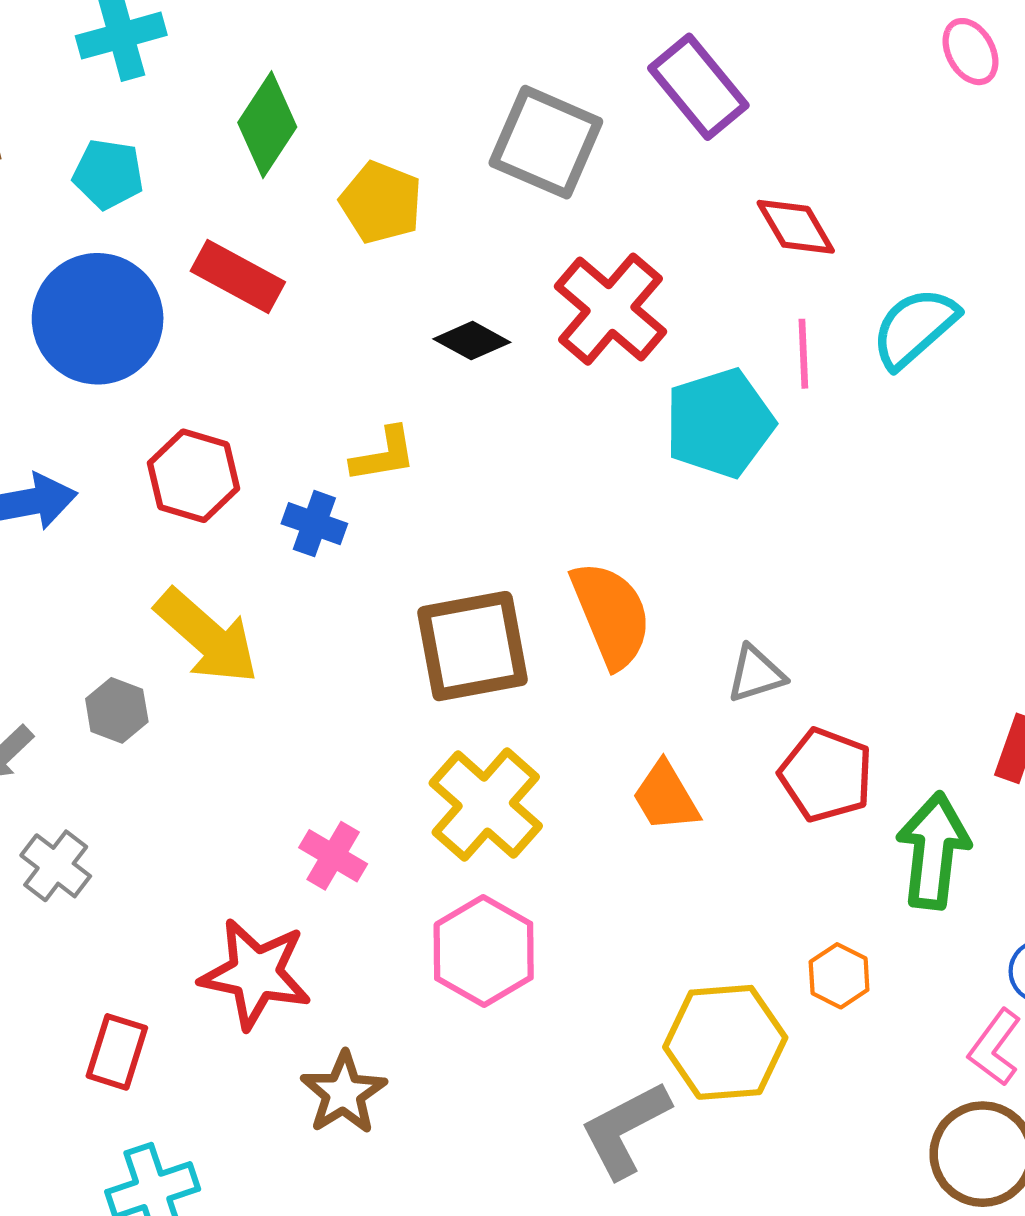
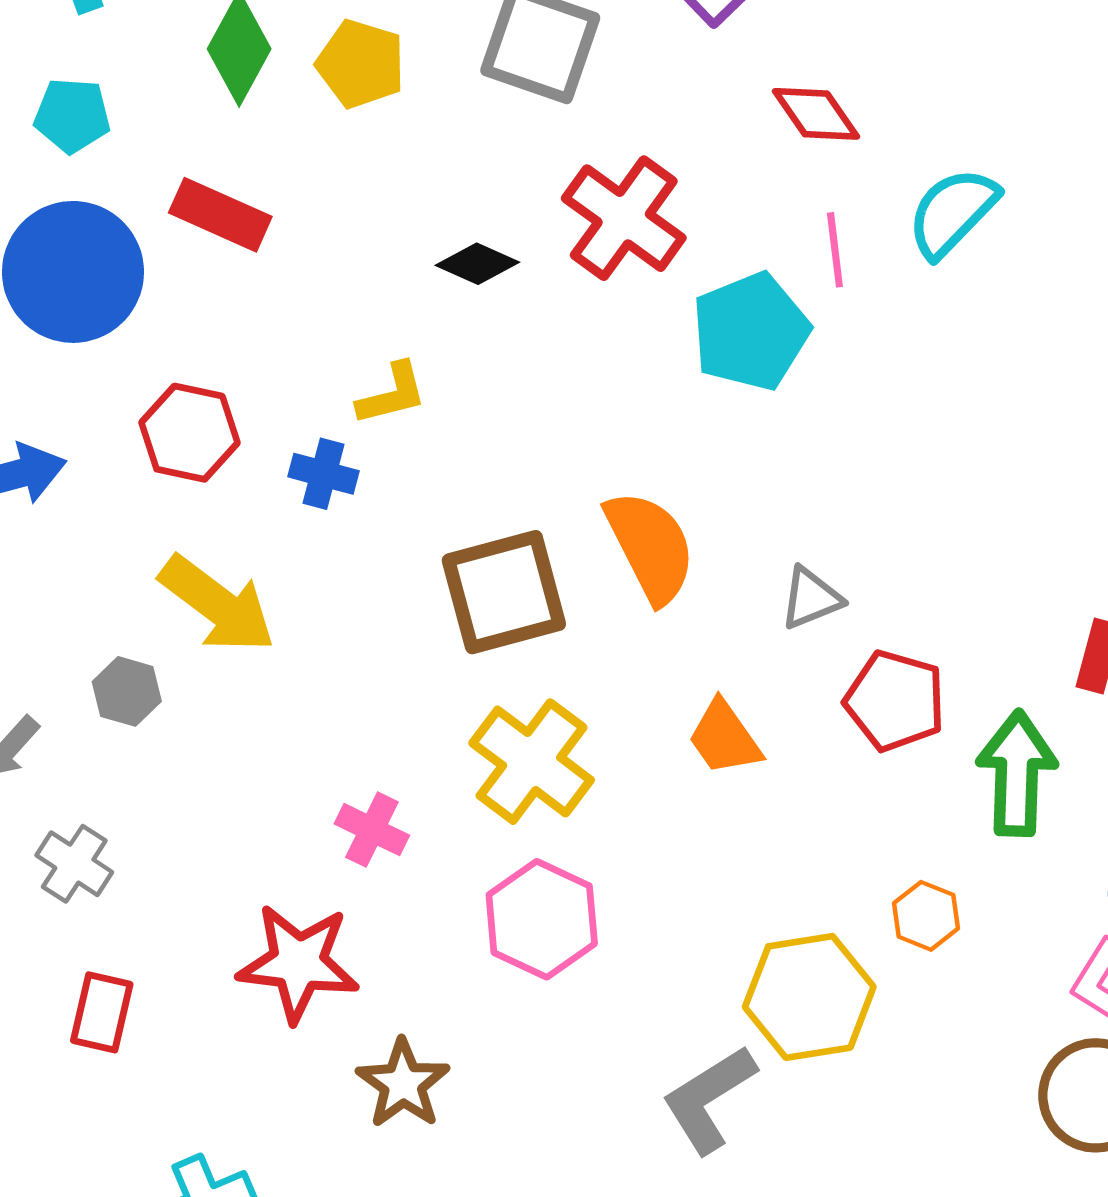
yellow pentagon: (381, 202) -> (361, 64), moved
red rectangle: (117, 1052) -> (102, 1012), moved

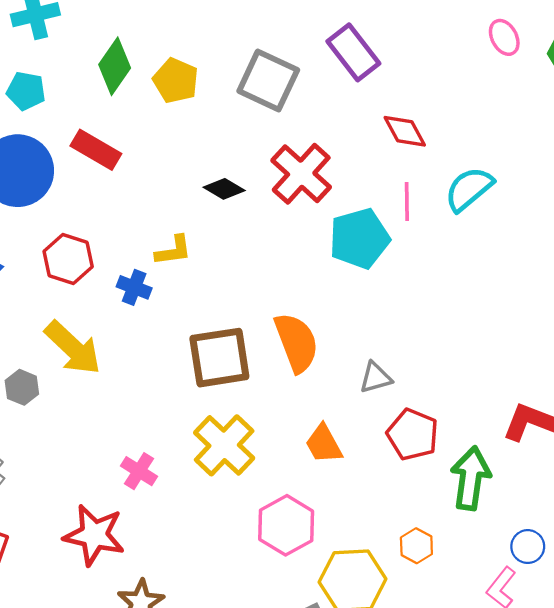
pink hexagon: (542, 919) -> (286, 525), moved

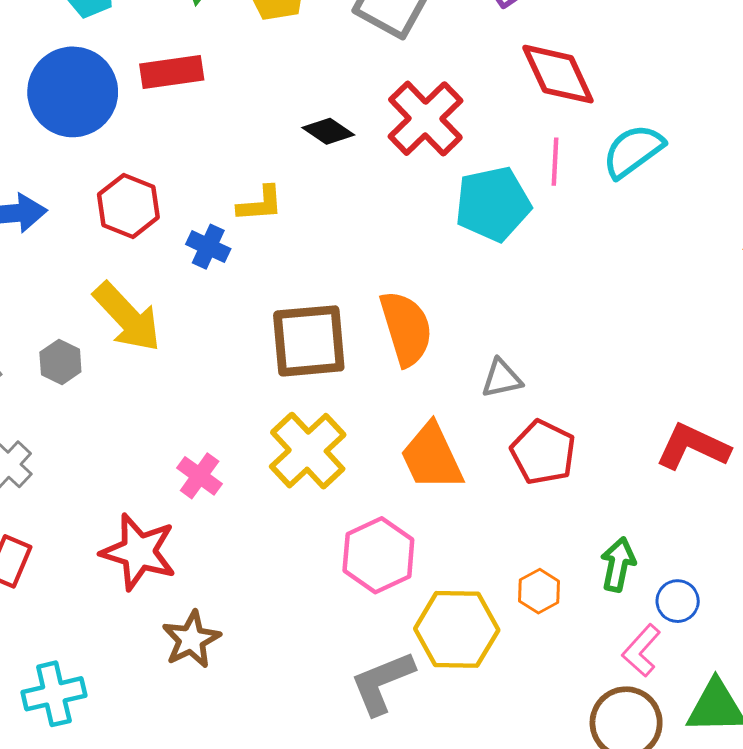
red diamond: (405, 131) -> (558, 74), size x1.4
red rectangle: (96, 150) -> (172, 72), turned -42
orange trapezoid: (324, 444) -> (432, 457), size x1.4
green arrow: (471, 478) -> (618, 564), moved, size x0.7

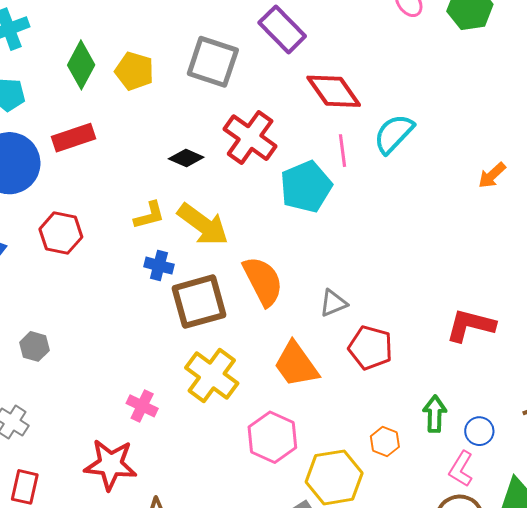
blue cross: (208, 247) -> (159, 266), moved
yellow arrow: (127, 317) -> (203, 224), moved

